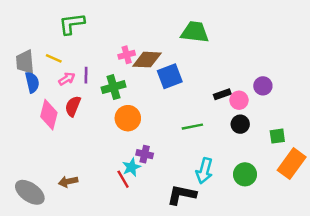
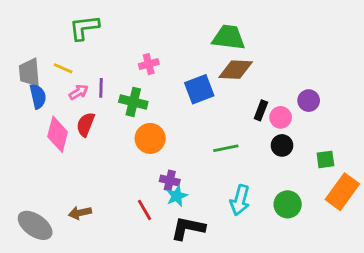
brown diamond: (147, 60) -> (236, 70), moved
green cross: (113, 87) -> (133, 102), turned 30
black rectangle: (222, 94) -> (261, 110), turned -49
cyan star: (131, 167) -> (177, 196), moved
black L-shape: (182, 195) -> (188, 228), moved

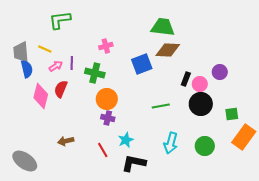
black circle: (282, 145) -> (201, 104), size x1.5
purple cross: (170, 181) -> (108, 118), moved
brown arrow: (80, 213) -> (66, 141), moved

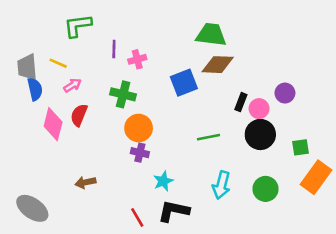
purple line: (72, 63) -> (114, 49), moved
red line: (103, 150) -> (137, 217), moved

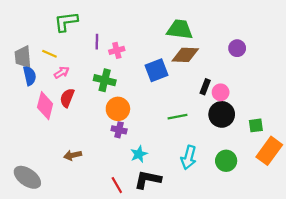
purple circle: (285, 93) -> (237, 48), moved

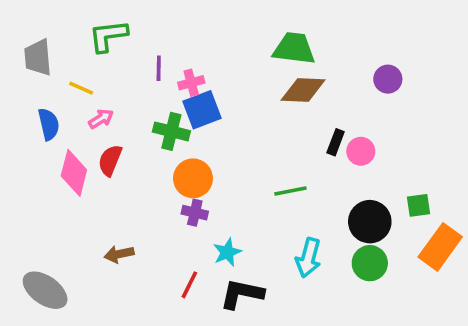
gray trapezoid: (23, 57) -> (38, 57), moved
blue square: (157, 70) -> (202, 110), moved
black circle: (222, 114) -> (370, 222), moved
red line: (117, 185) -> (189, 285), moved, turned 56

